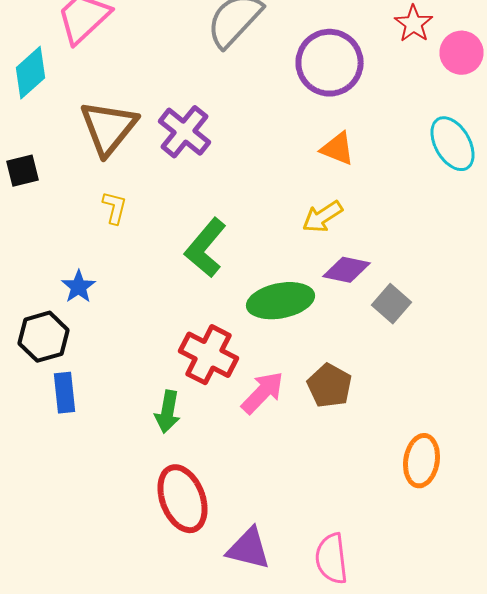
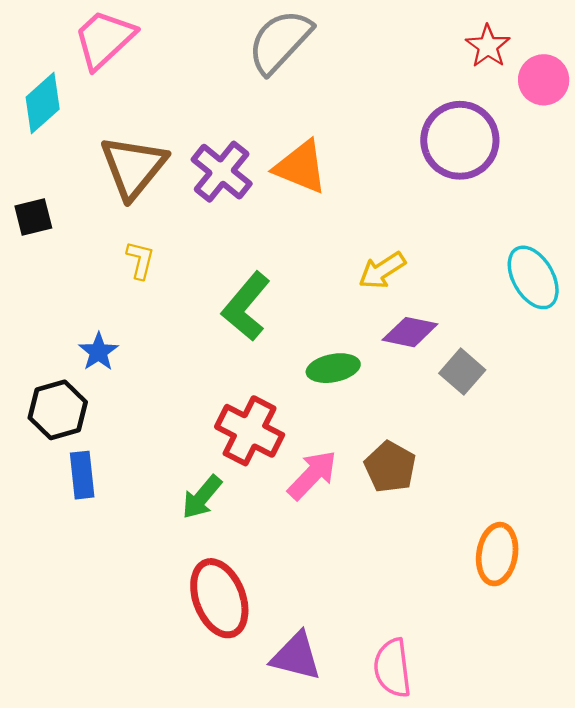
purple circle: (330, 63) -> (460, 140), moved
cyan ellipse: (452, 144) -> (533, 277), moved
orange triangle: (338, 149) -> (301, 167), moved, size x1.4
green ellipse: (280, 301) -> (333, 368), size x0.7
green arrow: (168, 412) -> (202, 497), turned 30

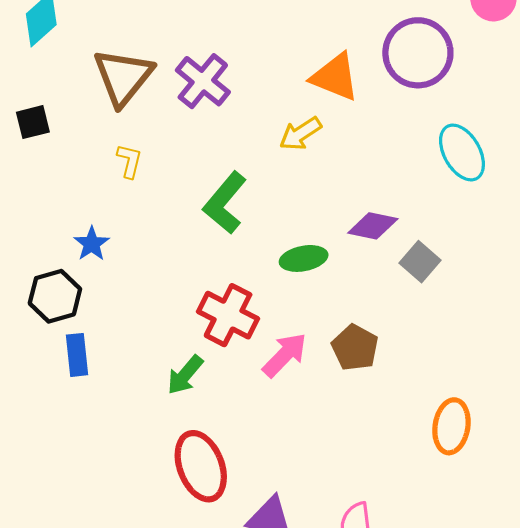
orange triangle: (301, 167) -> (335, 77), moved
yellow arrow: (382, 270) -> (300, 134), moved
cyan ellipse: (533, 277) -> (462, 153), moved

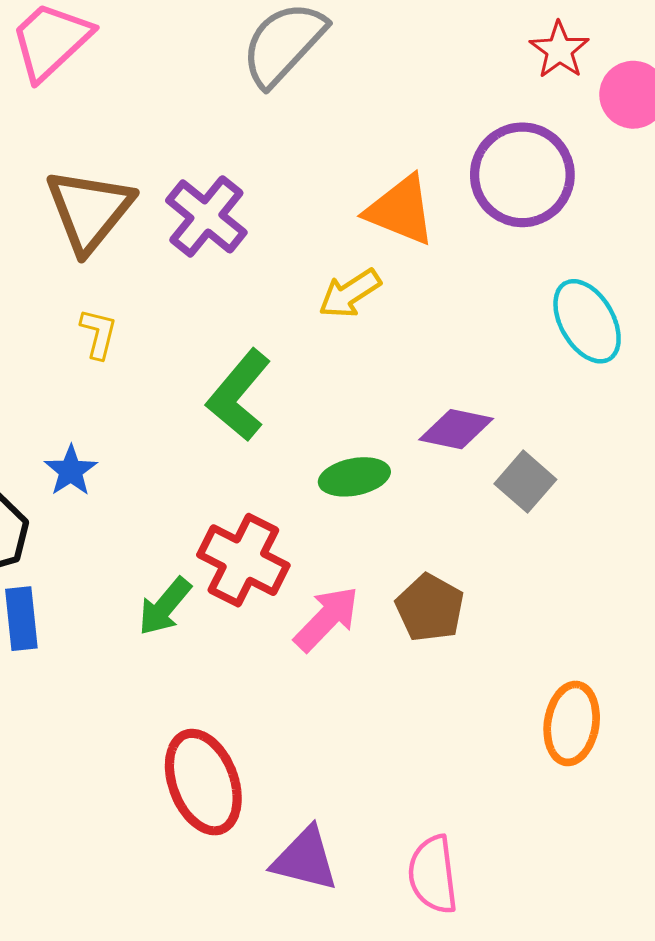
blue star: (92, 244) -> (71, 471), moved
green arrow: (185, 375) -> (165, 606), moved

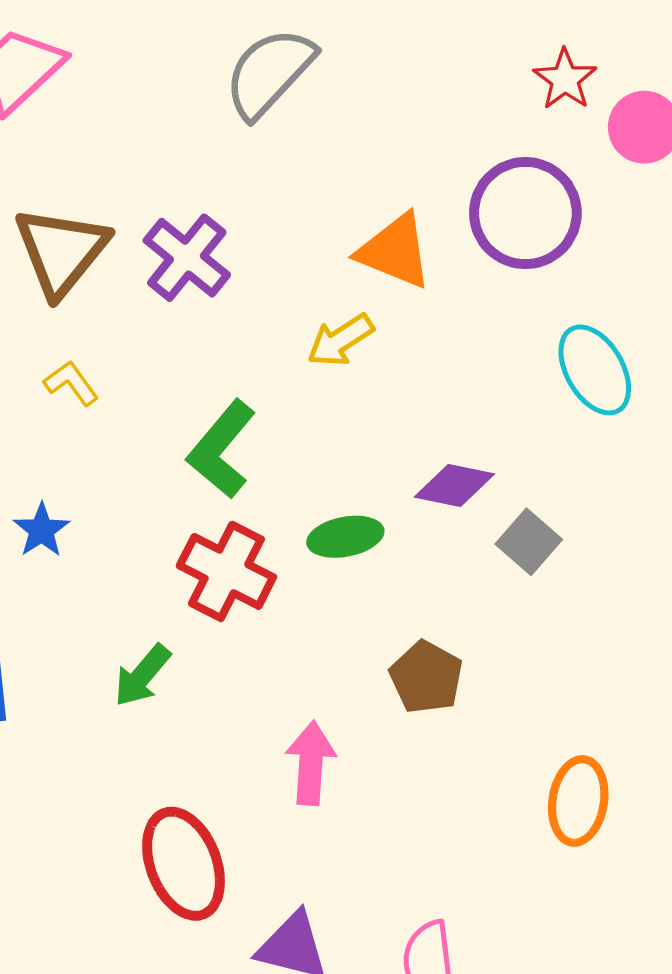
yellow L-shape: (98, 334) -> (71, 383), turned -50
red cross: (243, 560) -> (226, 571), moved
pink arrow: (327, 619) -> (311, 763), moved, turned -40

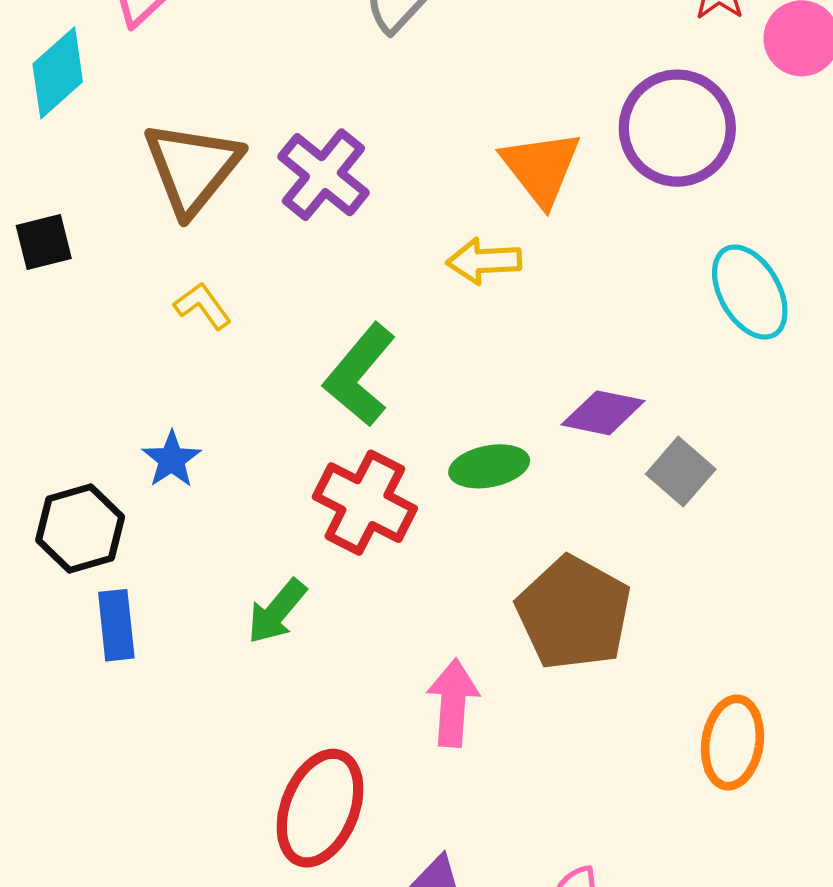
orange triangle: (395, 251) -> (541, 168), turned 30
yellow arrow: (340, 340) -> (484, 261), turned 30
brown pentagon: (426, 677) -> (574, 613), size x1.5
red ellipse: (184, 864) -> (320, 808), turned 43

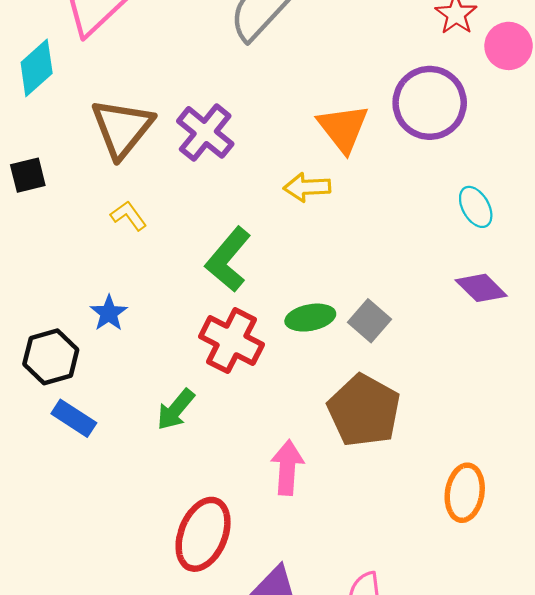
cyan ellipse: (750, 292) -> (476, 207), size x0.7
purple diamond: (603, 413) -> (481, 288), moved, turned 33
gray square: (681, 472) -> (369, 321), moved
blue rectangle: (116, 625) -> (74, 418), turned -51

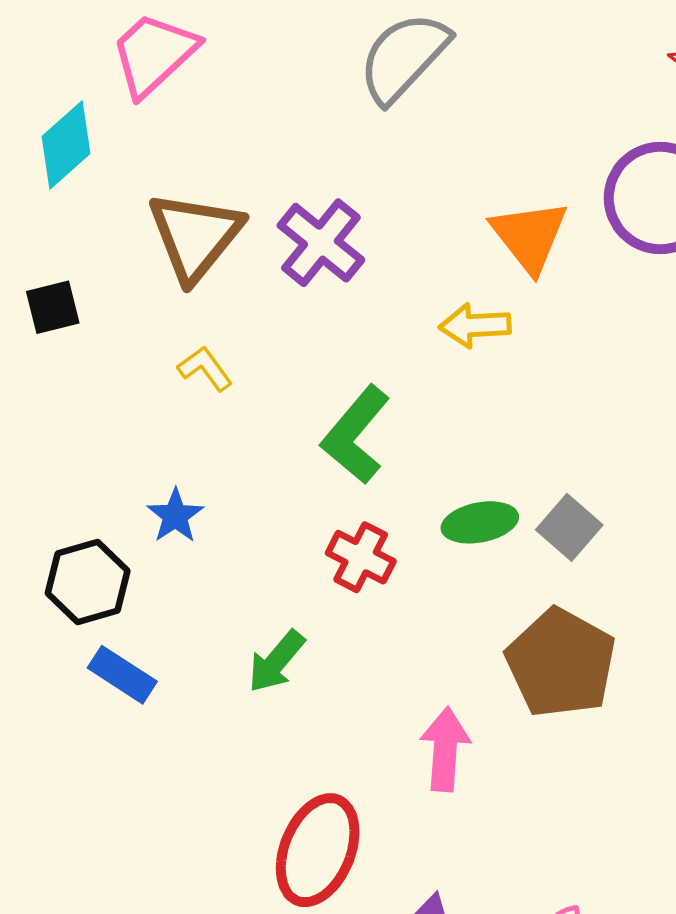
red cross: (231, 341) -> (361, 557), size x0.7

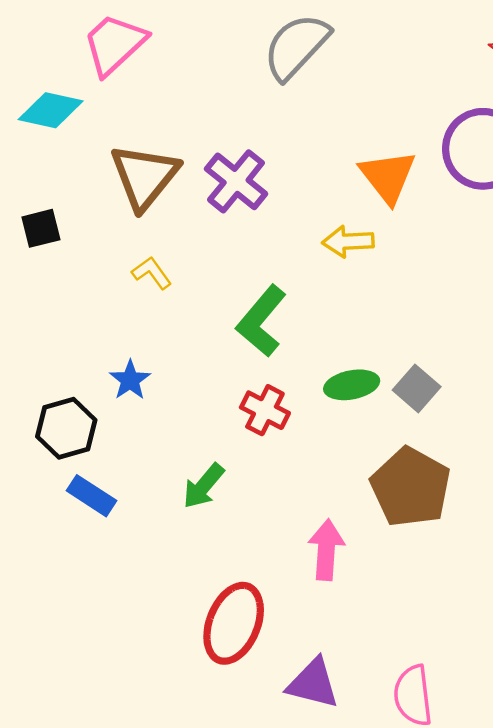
cyan diamond: (66, 145) -> (51, 110), turned 54

